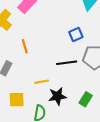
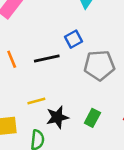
black line: (67, 63) -> (47, 58), moved

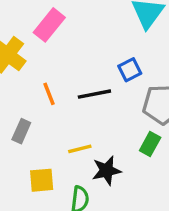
green rectangle: (92, 118) -> (150, 144), moved

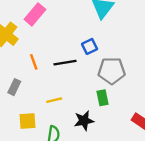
green rectangle: (150, 144) -> (102, 98), turned -42
black star: (107, 171) -> (84, 121), moved

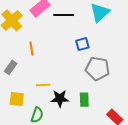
black line: (65, 63) -> (64, 15), moved
green rectangle: (102, 98) -> (84, 100), moved
black star: (84, 121) -> (60, 98), moved

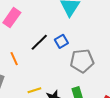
black line: (64, 15) -> (39, 42), moved, turned -30

